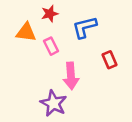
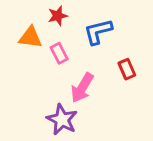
pink arrow: (71, 76) -> (82, 88), turned 35

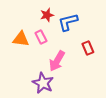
red star: (58, 16) -> (47, 15), moved
orange triangle: (30, 37) -> (21, 39), moved

